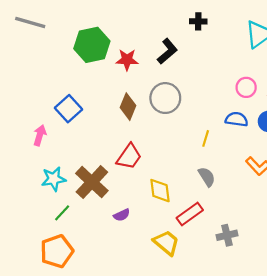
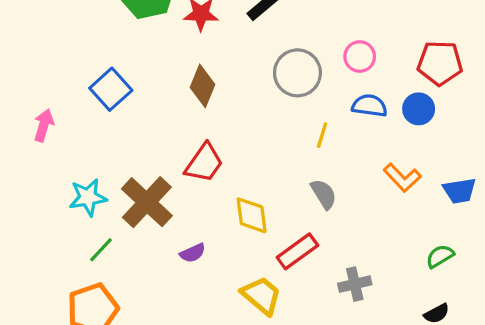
pink circle: (246, 87) -> (360, 56), moved
gray circle: (165, 98) -> (297, 73), moved
pink arrow: (40, 135) -> (44, 125), moved

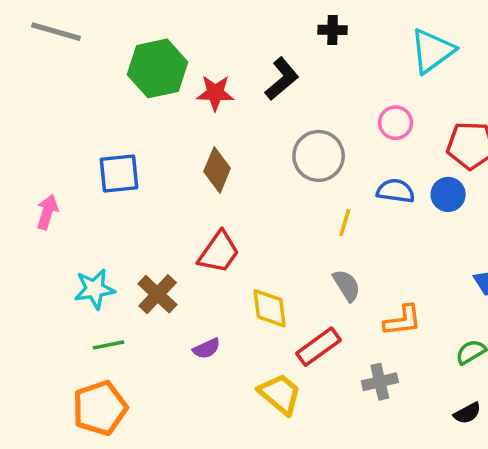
pink circle: (360, 56) -> (396, 123), moved
blue square: (111, 89) -> (119, 173), turned 36
orange L-shape: (402, 178) -> (403, 320), moved, turned -54
brown cross: (147, 202) -> (158, 294), size x0.7
green line: (101, 250) -> (109, 345), turned 36

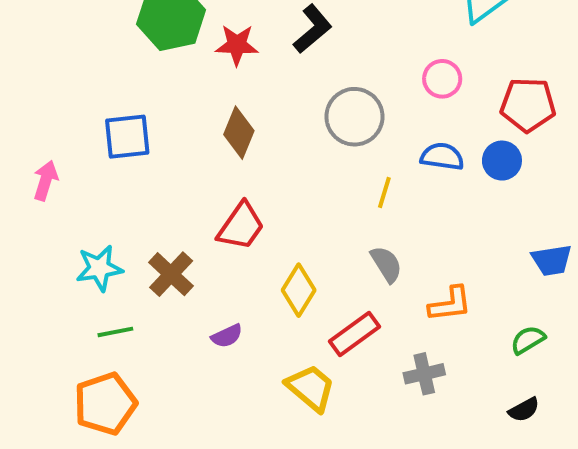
yellow diamond: (270, 308) -> (299, 290), turned 39

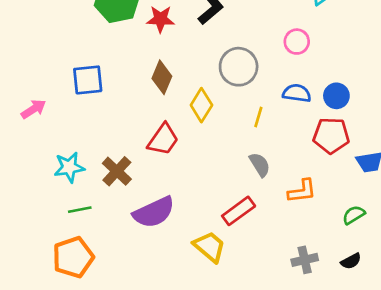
red pentagon: (528, 105) -> (331, 136), moved
pink arrow: (46, 180) -> (33, 109), turned 40
yellow diamond: (299, 290) -> (201, 105), moved
purple semicircle: (227, 336) -> (154, 212), size x2.0
gray cross: (424, 374) -> (305, 260), moved

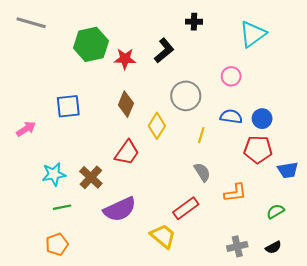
orange pentagon: (73, 257) -> (57, 244), size x0.7

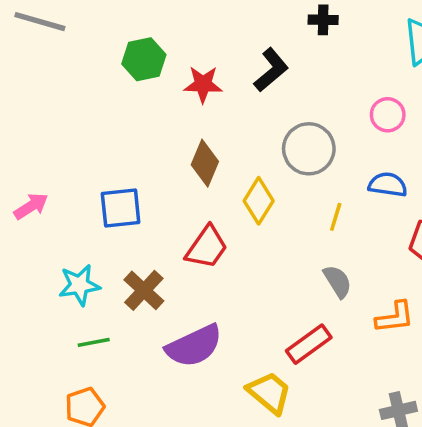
green hexagon: (91, 44) -> (144, 59), size x0.7
blue square: (68, 106) -> (121, 208), moved

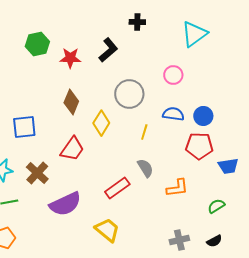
red rectangle: (309, 344) -> (117, 188), moved

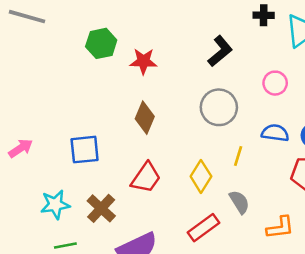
black cross: (137, 22) -> (264, 15), moved
black L-shape: (108, 50) -> (220, 51), moved
yellow diamond: (101, 123) -> (201, 176), moved

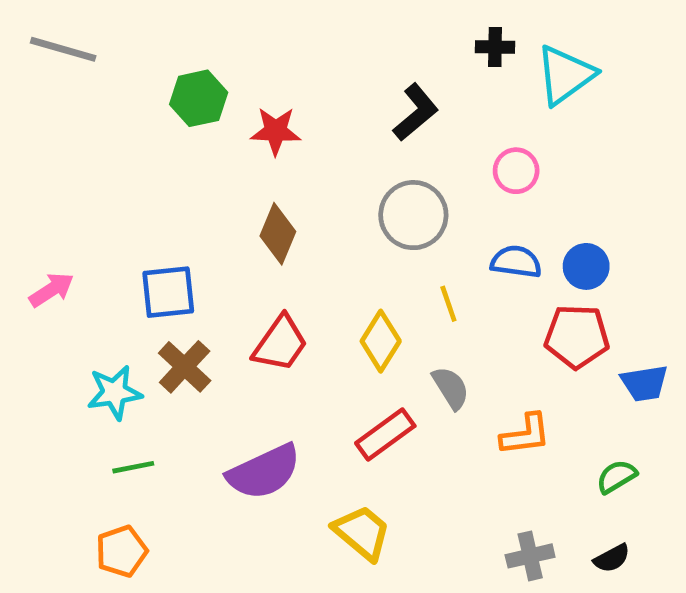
yellow line: (238, 156) -> (448, 304), turned -36
brown cross: (101, 208) -> (185, 367), moved

